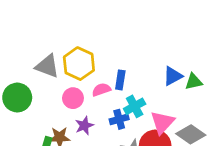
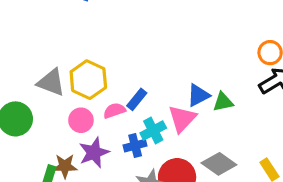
blue rectangle: (120, 80) -> (137, 99), turned 30
pink triangle: (162, 122) -> (182, 119), moved
purple star: (84, 126) -> (94, 153), size x1.4

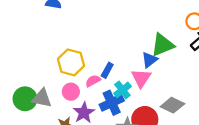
gray triangle: (51, 82) -> (42, 98), moved
green triangle: (223, 102) -> (163, 45), moved, size x1.6
blue cross: (135, 146) -> (112, 103), size x1.5

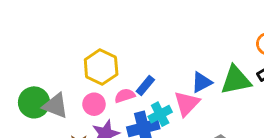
green triangle: (163, 45) -> (236, 80), moved

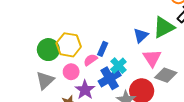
green circle: (34, 102) -> (48, 50), moved
pink triangle: (187, 103) -> (152, 58), moved
gray triangle: (56, 106) -> (45, 80), turned -48

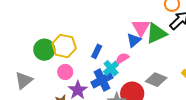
pink triangle: (152, 58) -> (141, 28), moved
pink semicircle: (90, 60) -> (122, 58), moved
gray triangle: (45, 80) -> (24, 80), moved

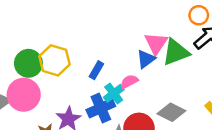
pink circle: (65, 72) -> (24, 95), moved, size x1.6

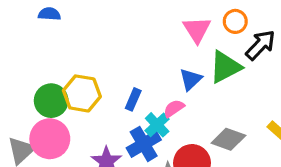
orange circle: (199, 15) -> (235, 21), moved
pink triangle: (156, 43) -> (197, 30), moved

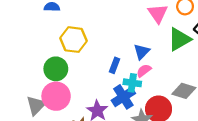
blue triangle: (191, 79) -> (142, 52), moved
yellow hexagon: (82, 93) -> (74, 40), moved
cyan cross: (157, 125) -> (132, 83), turned -36

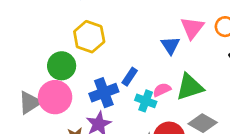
green triangle: (179, 39) -> (190, 87), moved
blue triangle: (142, 52) -> (170, 45), moved, turned -30
blue cross: (123, 97) -> (104, 93), moved

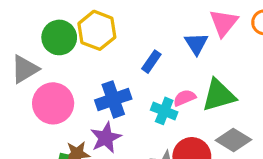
green circle: (62, 66) -> (59, 37), moved
blue rectangle: (130, 77) -> (151, 62), moved
gray triangle: (30, 103) -> (25, 69), moved

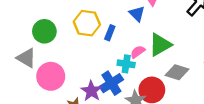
yellow hexagon: (97, 30) -> (87, 23), moved
gray triangle: (25, 69) -> (26, 58), turned -45
blue cross: (113, 99) -> (111, 83), moved

